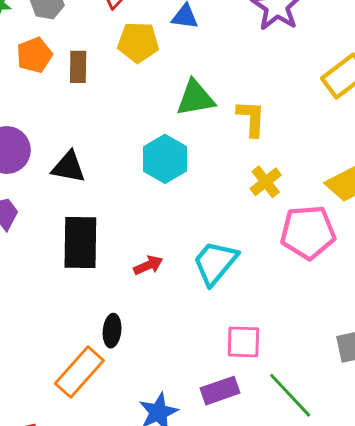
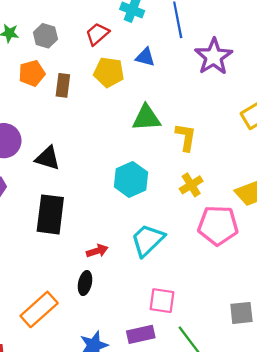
cyan hexagon: (165, 159) -> (131, 179), moved
red arrow: (148, 265) -> (97, 251), moved
black ellipse: (112, 331) -> (85, 283), moved

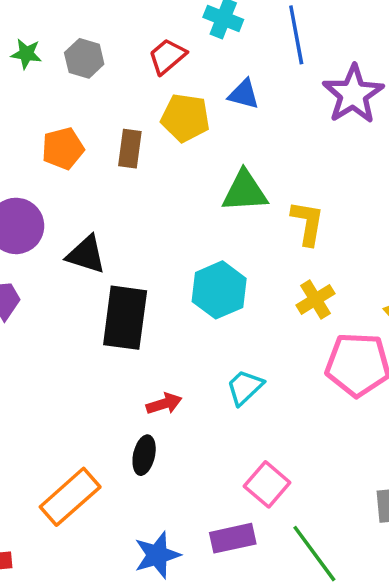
orange pentagon: (32, 73) -> (63, 149), moved
brown rectangle: (63, 85) -> (130, 149), moved
black rectangle: (50, 214) -> (125, 318), moved
cyan trapezoid: (148, 240) -> (245, 387), size x0.7
pink square: (162, 301) -> (267, 484), turned 32

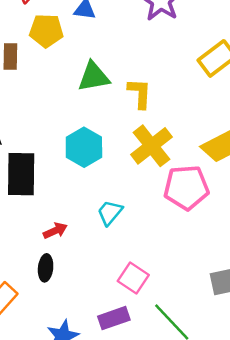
yellow cross: (315, 299) -> (152, 146), size x1.6

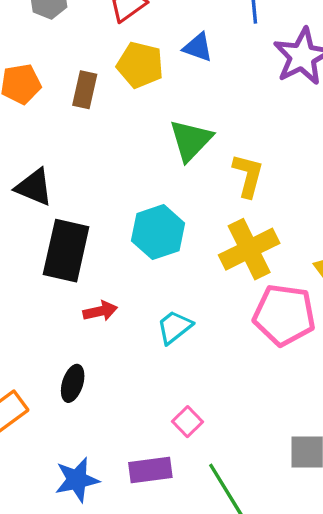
green triangle: (94, 77) -> (191, 140), turned -48
red arrow: (55, 231) -> (100, 311), moved
pink square: (133, 278) -> (188, 422), size x0.7

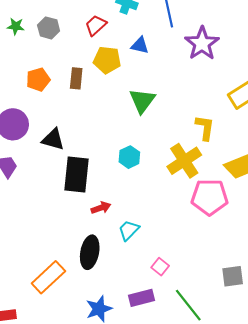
yellow L-shape: (248, 175) -> (205, 128), moved
cyan hexagon: (158, 232) -> (129, 157), size x0.7
cyan trapezoid: (174, 327) -> (129, 230), moved
black ellipse: (73, 383) -> (90, 252), size x1.5

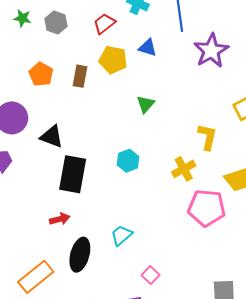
orange pentagon: (38, 80) -> (41, 74), turned -30
green triangle: (142, 101) -> (146, 104), size x0.7
yellow cross: (184, 161) -> (184, 169), size x0.7
red arrow: (101, 208) -> (60, 219), moved

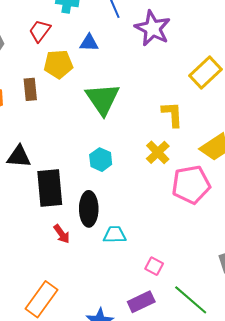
green triangle: (146, 104) -> (102, 99), size x1.8
red arrow: (60, 219) -> (62, 234), moved, turned 84
cyan trapezoid: (122, 235) -> (115, 235), turned 55
black ellipse: (80, 255) -> (89, 209), moved

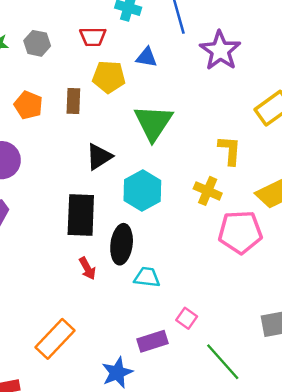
red trapezoid: (40, 31) -> (93, 37), turned -135
yellow cross: (158, 152) -> (208, 191), turned -30
black triangle: (19, 157) -> (99, 157), moved, turned -45
cyan hexagon: (101, 160) -> (142, 191), size x1.5
purple rectangle: (141, 302) -> (152, 341), moved

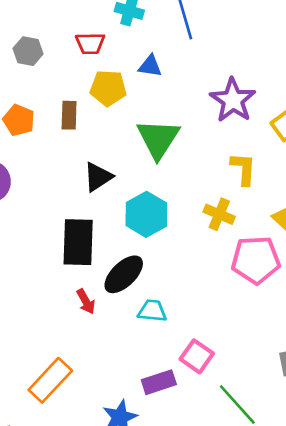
purple star: (220, 51) -> (233, 100), moved
black ellipse: (122, 244) -> (124, 274), turned 39
pink square: (187, 318) -> (197, 356), size x1.4

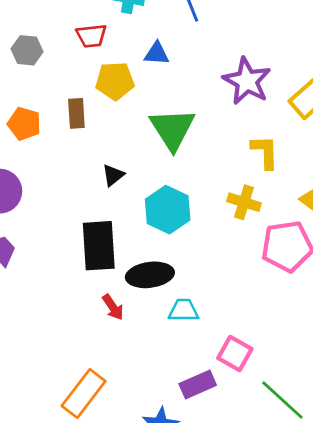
black triangle: (98, 177) -> (113, 175), size x0.7
black ellipse: (124, 274) -> (150, 275), turned 42

